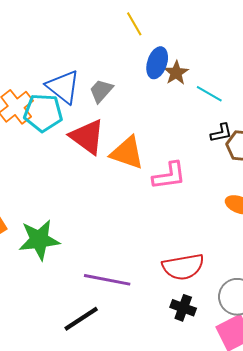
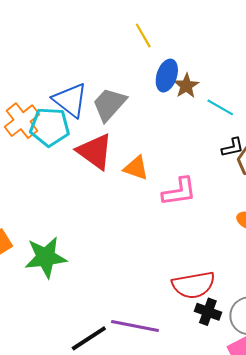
gray trapezoid: (101, 91) -> (109, 104), size x1.4
orange triangle: (127, 153) -> (136, 168), size x0.7
purple line: (107, 280) -> (135, 326), moved
black cross: (183, 308) -> (208, 312), moved

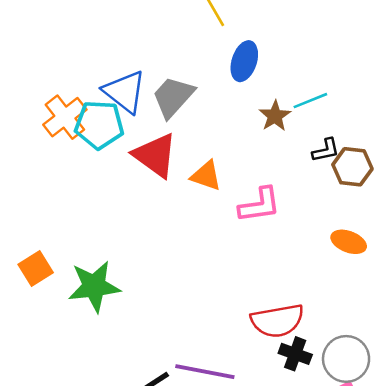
brown star: (186, 86) -> (275, 116), moved
cyan line: (220, 107) -> (310, 101), turned -52

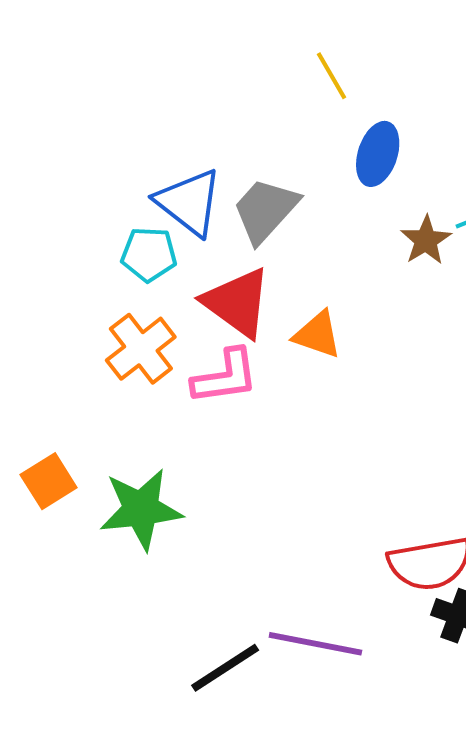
orange cross: (65, 117) -> (141, 349), moved
cyan pentagon: (99, 125) -> (149, 254), size x0.7
pink L-shape: (260, 205) -> (225, 377), moved

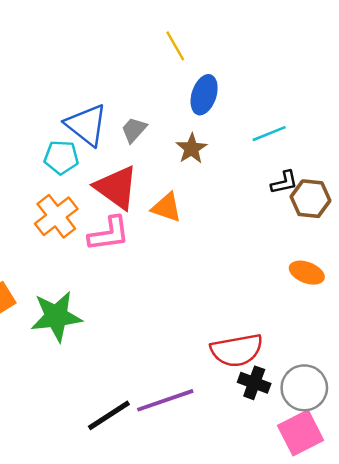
gray trapezoid: (265, 210) -> (134, 130), size x0.6
brown star: (426, 240) -> (192, 149), moved
purple line: (315, 644) -> (165, 400), turned -30

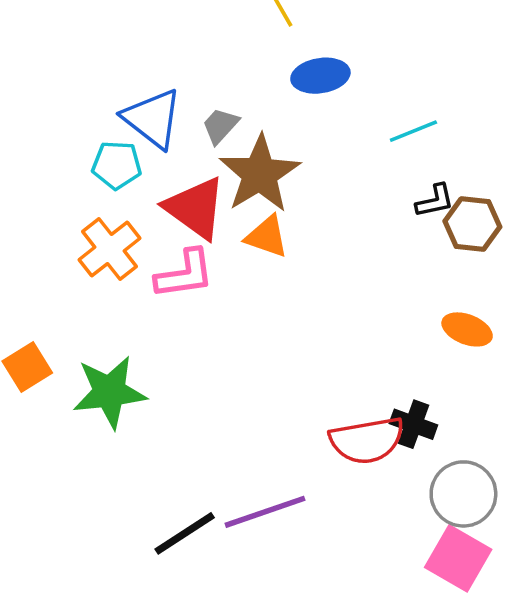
blue ellipse: (204, 95) -> (320, 76), turned 63
brown star: (192, 149) -> (260, 174), moved, size x1.8
black cross: (254, 383) -> (413, 424), moved
pink square: (301, 433) -> (458, 558), turned -33

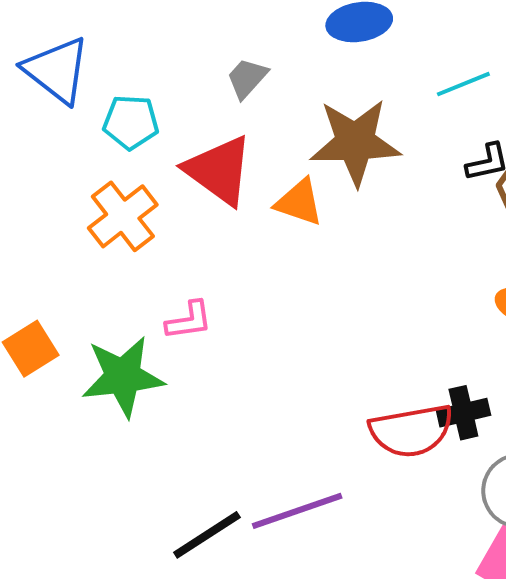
blue triangle: (152, 119) -> (57, 70), moved
brown star: (260, 174) -> (355, 142), moved, turned 30
pink L-shape: (185, 274) -> (189, 321), moved, size x0.7
black cross: (413, 424) -> (463, 413), turned -33

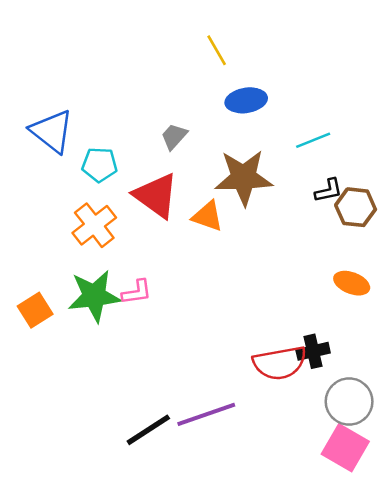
green star: (123, 377) -> (94, 296), moved

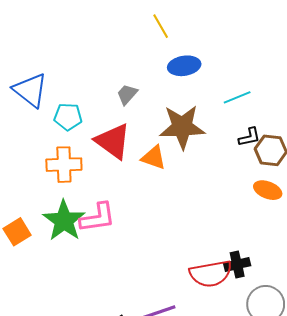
orange cross: (94, 225) -> (64, 165), turned 36
orange ellipse: (352, 283) -> (268, 190), moved
pink L-shape: (137, 292) -> (98, 218), size x1.5
green star: (94, 296) -> (64, 221), turned -30

